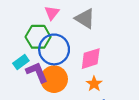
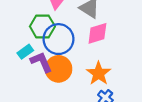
pink diamond: (91, 59) -> (97, 33), moved
orange star: (94, 84) -> (99, 73), size x1.5

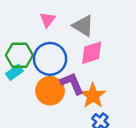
green hexagon: (42, 26) -> (19, 55), moved
purple L-shape: (41, 62) -> (72, 83), moved

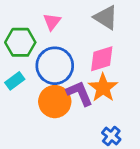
gray triangle: (83, 26) -> (106, 17), moved
green hexagon: (19, 55) -> (20, 42), moved
orange star: (93, 96) -> (103, 88), moved

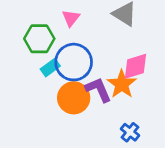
pink diamond: (102, 59) -> (135, 66), moved
cyan rectangle: (15, 81) -> (50, 68), moved

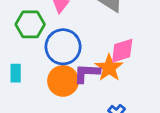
cyan rectangle: (50, 68) -> (16, 73), moved, turned -54
purple L-shape: (98, 90) -> (87, 73), turned -64

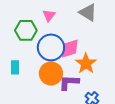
pink diamond: (122, 51) -> (70, 48), moved
purple L-shape: (87, 73) -> (69, 82), moved

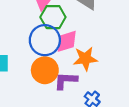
green hexagon: (26, 30) -> (53, 17), moved
orange star: (86, 63) -> (85, 59), turned 30

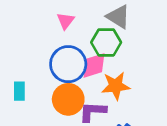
green hexagon: (53, 17) -> (106, 42), moved

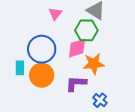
blue circle: (68, 64) -> (42, 49), moved
orange circle: (68, 99) -> (42, 75), moved

